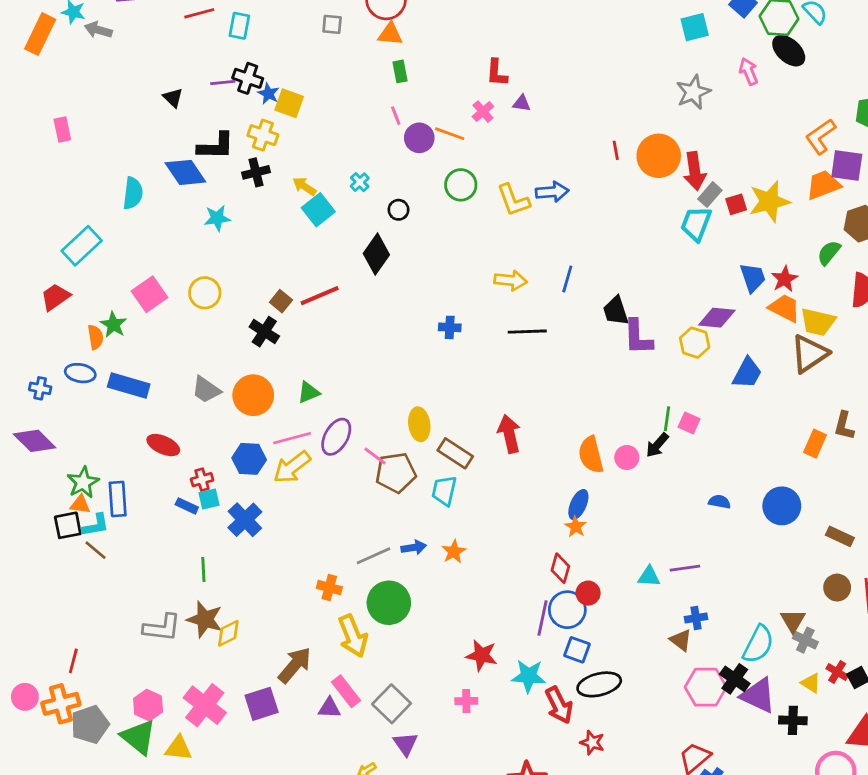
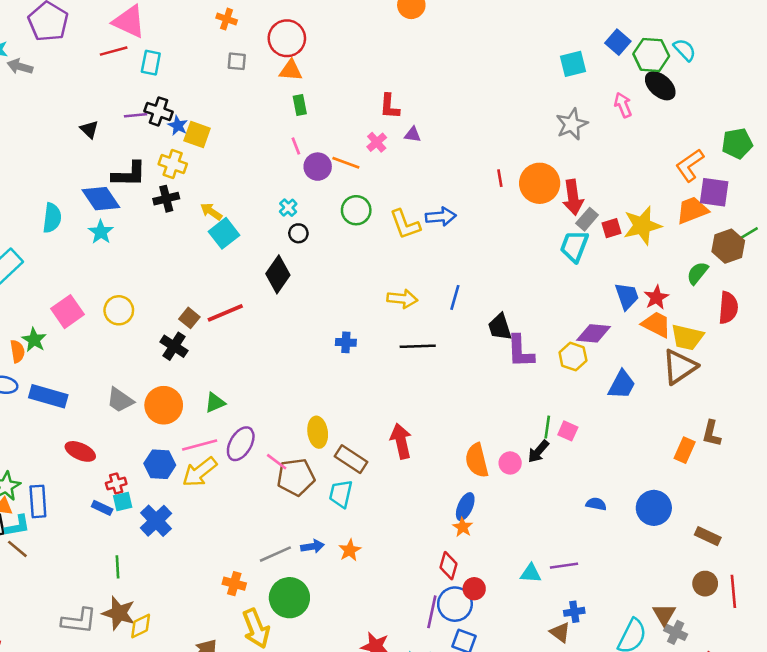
cyan cross: (360, 182) -> (288, 208), moved
cyan star: (217, 218) -> (101, 232), moved, turned -30

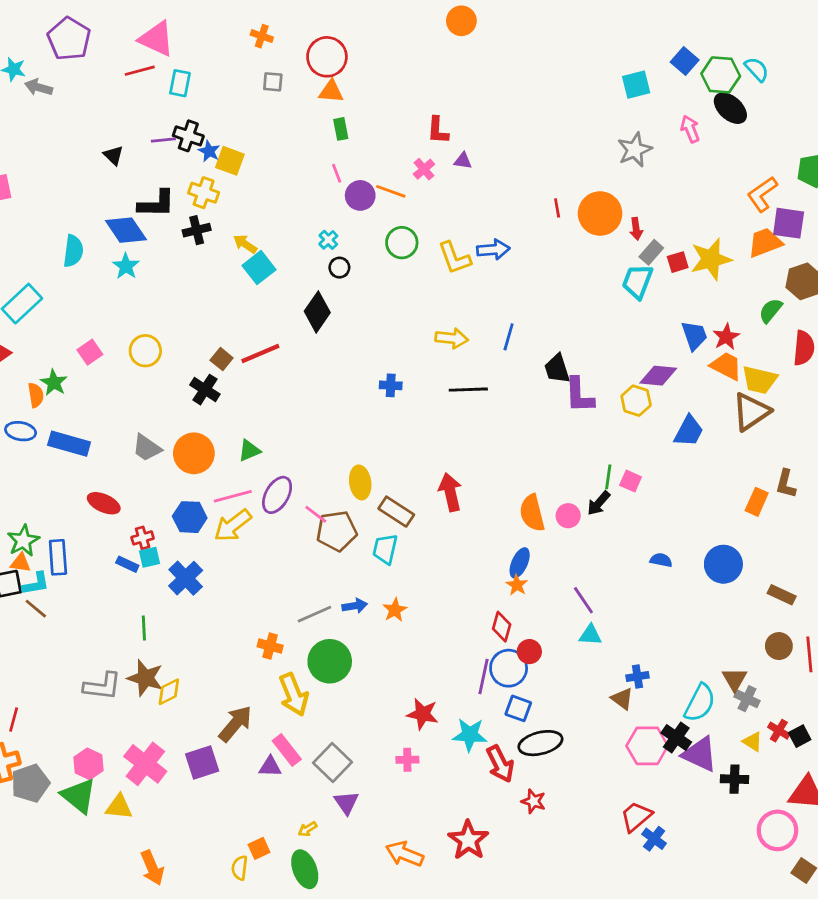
red arrow: (573, 197) -> (636, 229), size x0.6
pink square: (67, 312) -> (90, 352), size x0.7
purple line: (564, 566) -> (583, 600), moved, turned 64

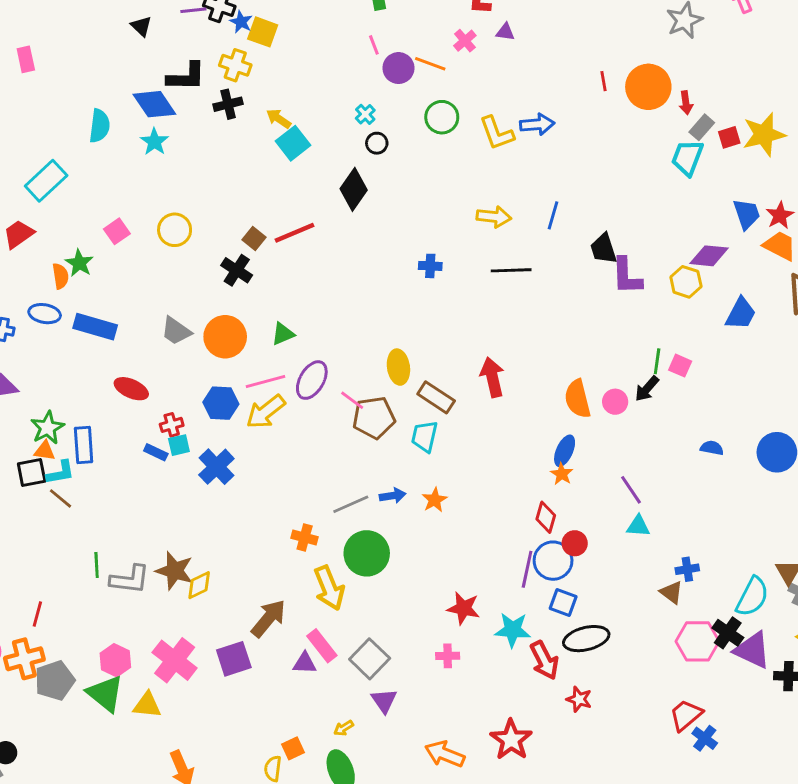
green line: (144, 628) -> (97, 565), moved

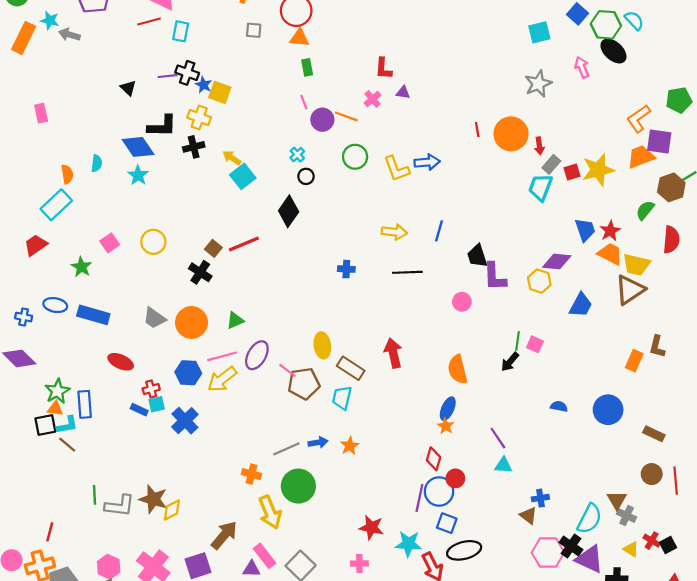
cyan semicircle: (99, 126) -> (97, 163), size x0.7
orange semicircle: (60, 276) -> (67, 174), moved
pink circle: (615, 402) -> (462, 302), moved

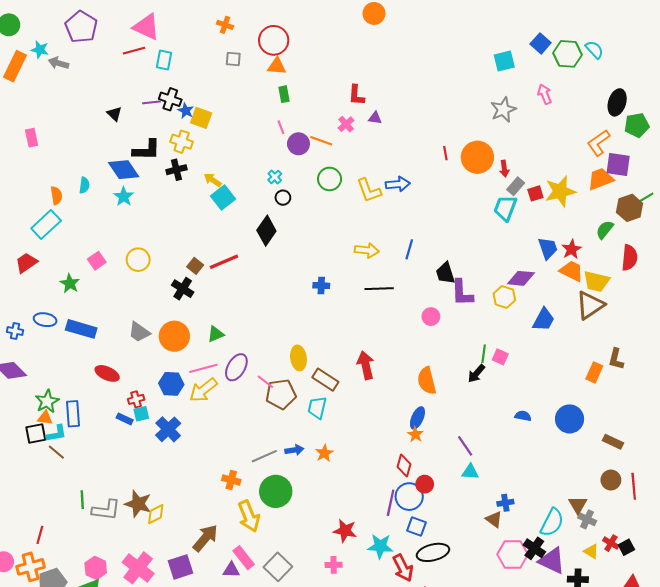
black ellipse: (613, 51) -> (617, 102), moved, turned 65

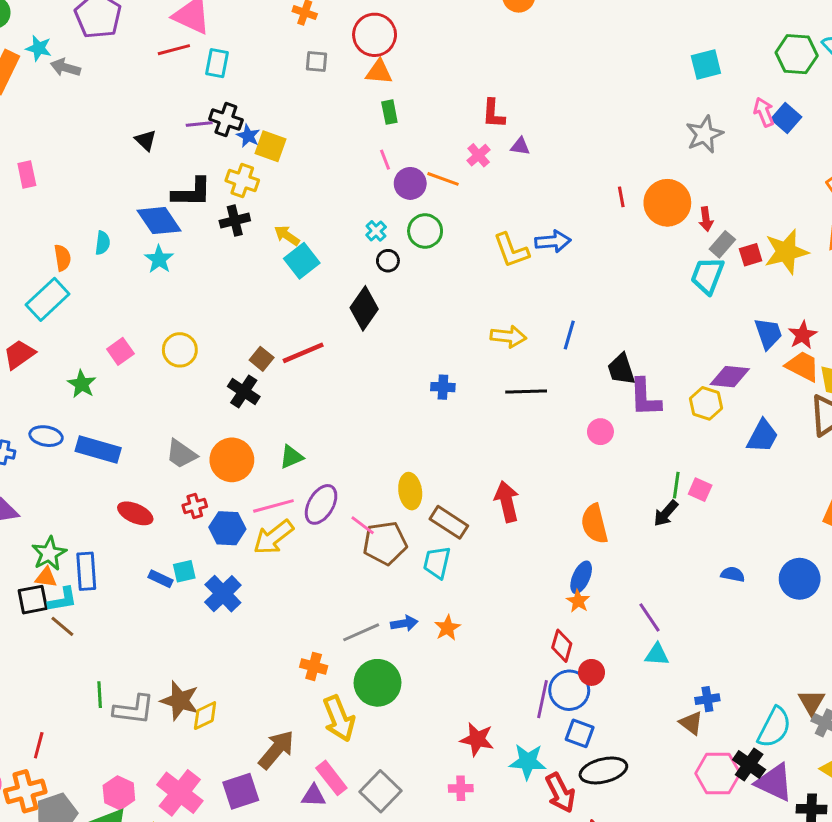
blue square: (541, 43) -> (786, 118), moved
green circle: (330, 179) -> (425, 231), moved
red cross: (136, 399) -> (195, 506), moved

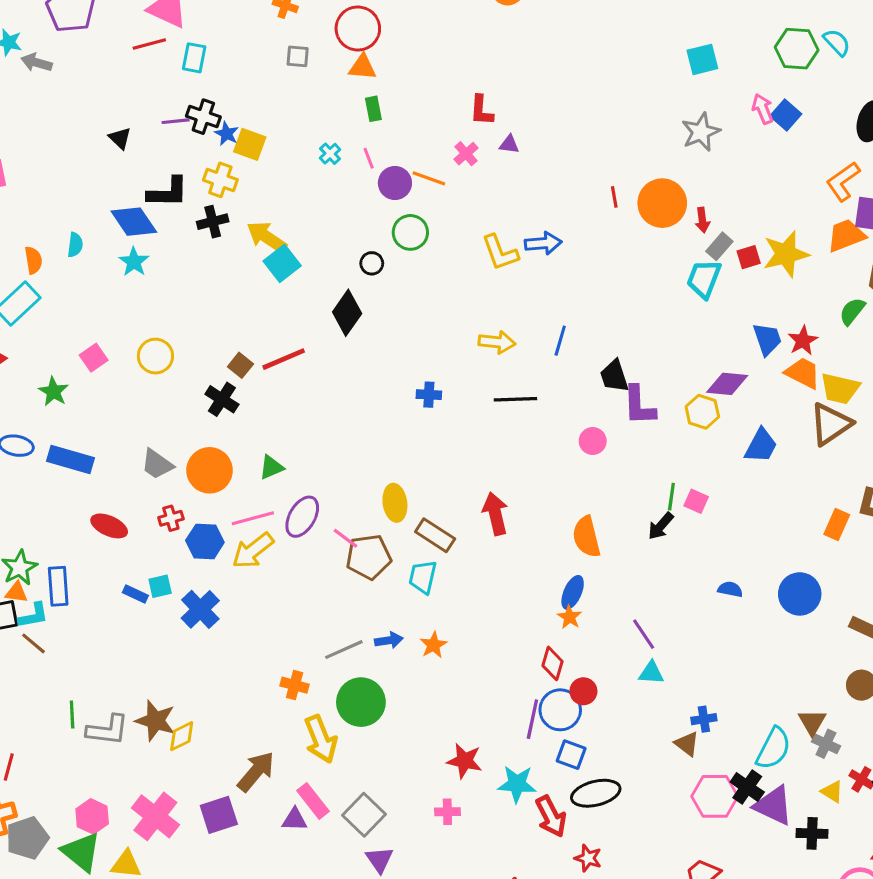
cyan cross: (376, 231) -> (330, 154), moved
yellow arrow: (287, 235) -> (267, 237), size x1.5

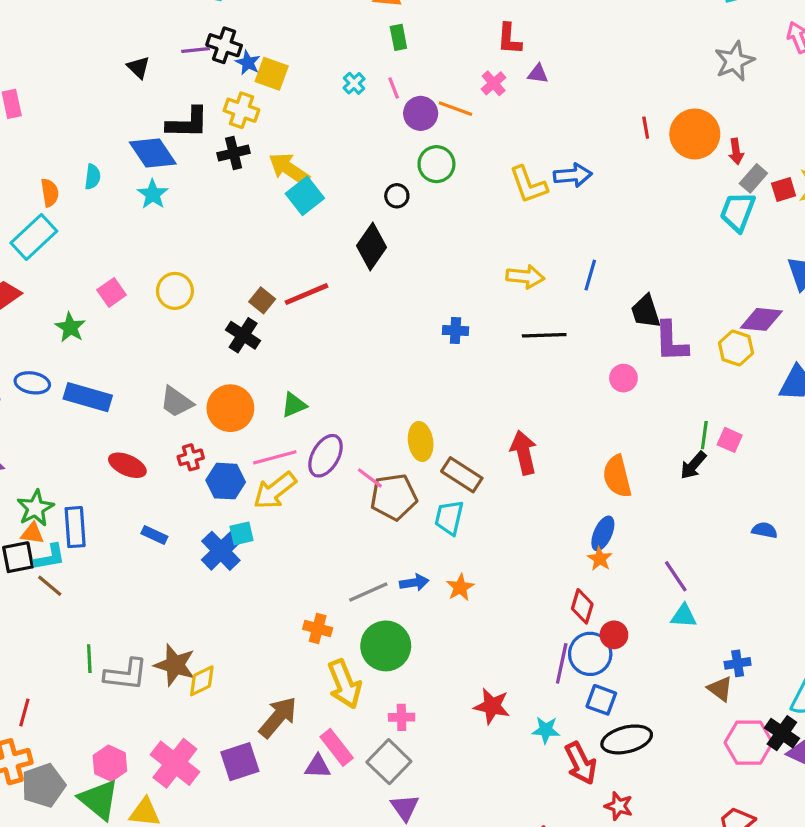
cyan square: (160, 586) -> (241, 533), moved
cyan star: (517, 784) -> (546, 730), size x0.7
pink cross: (447, 812) -> (402, 717), moved

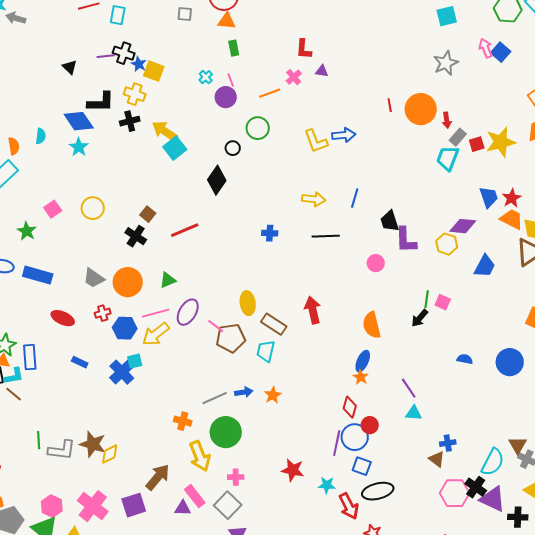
orange line: (455, 109) -> (270, 93), turned -40
purple circle: (421, 113) -> (226, 97), moved
red line: (306, 294) -> (185, 230), moved

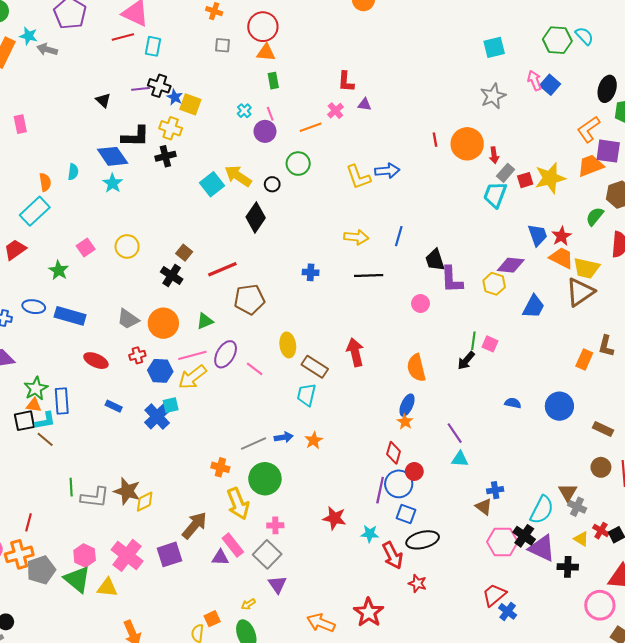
yellow arrow: (165, 131) -> (238, 176), moved
brown pentagon: (231, 338) -> (249, 299), moved

